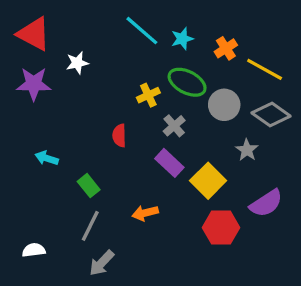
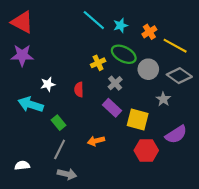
white star: (77, 63) -> (48, 84), moved
cyan arrow: (47, 158) -> (31, 104), size x1.6
yellow square: (208, 181) -> (138, 119), turned -30
gray arrow: (102, 263) -> (67, 174), turned -120

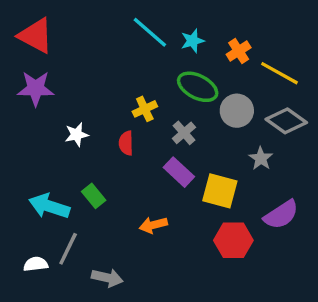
yellow cross: (98, 63) -> (145, 109), moved
cyan arrow: (31, 104) -> (49, 206), moved
gray line: (60, 149) -> (68, 249), moved

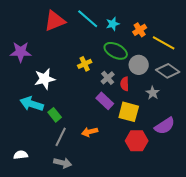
red triangle: (36, 36) -> (55, 21), moved, turned -50
white star: (77, 135) -> (45, 79), size x1.5
red semicircle: (126, 143) -> (125, 84), moved
cyan arrow: (49, 206) -> (32, 104), moved
gray line: (68, 249) -> (61, 137), moved

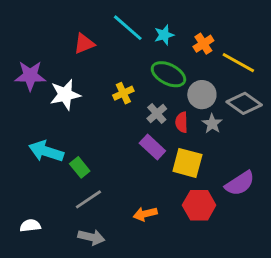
red triangle: (55, 21) -> (84, 44), moved, size x0.7
white star: (45, 79) -> (65, 95), moved
gray star: (153, 93) -> (212, 124), moved
orange arrow: (90, 132) -> (145, 214), moved
gray line: (61, 137) -> (88, 199), turned 30

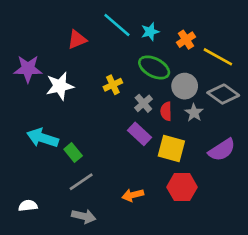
purple semicircle: (240, 183) -> (222, 150), moved

